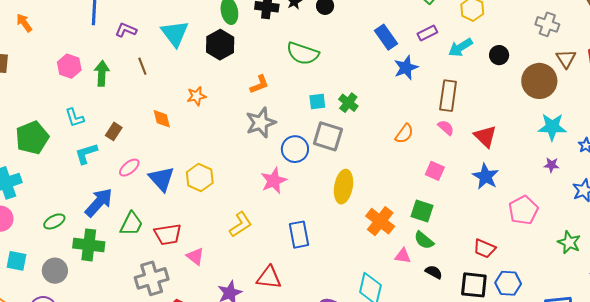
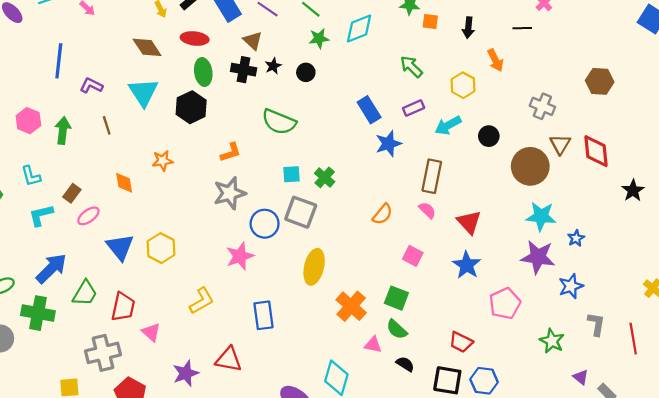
purple star: (551, 165) -> (538, 257), size x2.0
pink ellipse: (129, 168) -> (88, 216), moved
red trapezoid: (168, 234) -> (123, 307), turned -72

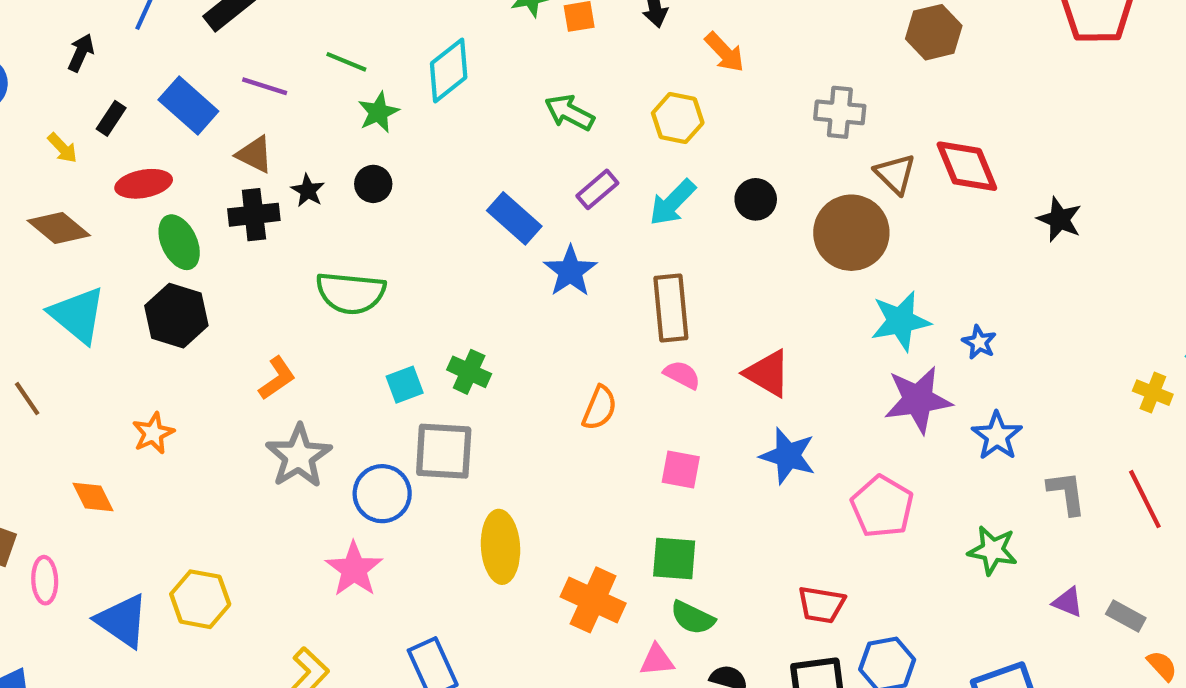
pink ellipse: (88, 216) -> (45, 580), turned -40

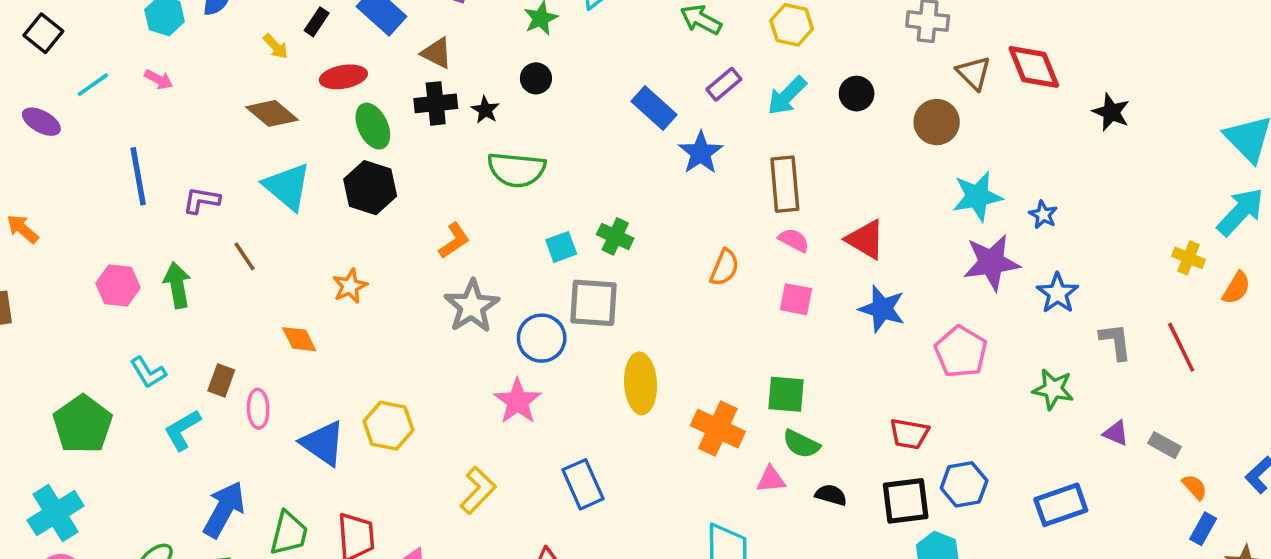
black star: (308, 191) -> (485, 110), moved
brown circle: (851, 233) -> (937, 122), size x0.7
pink square: (681, 469) -> (796, 299), moved

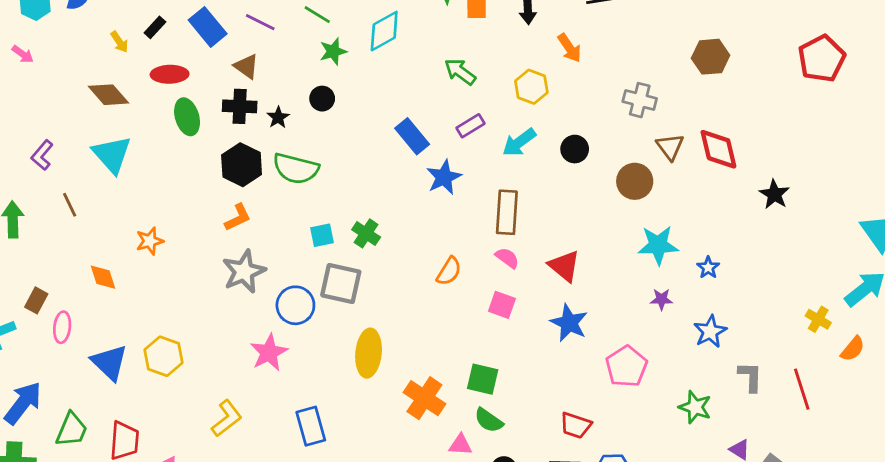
black hexagon: (370, 188) -> (242, 165), moved
purple L-shape: (201, 200) -> (42, 155), turned -68
purple star: (991, 262) -> (661, 299), size x0.5

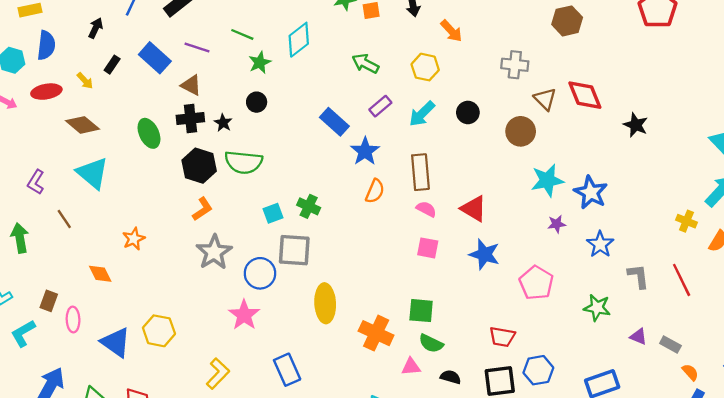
red ellipse: (170, 74) -> (46, 92), moved
blue star: (708, 267) -> (591, 192), size x1.8
orange semicircle: (449, 271) -> (375, 191), moved

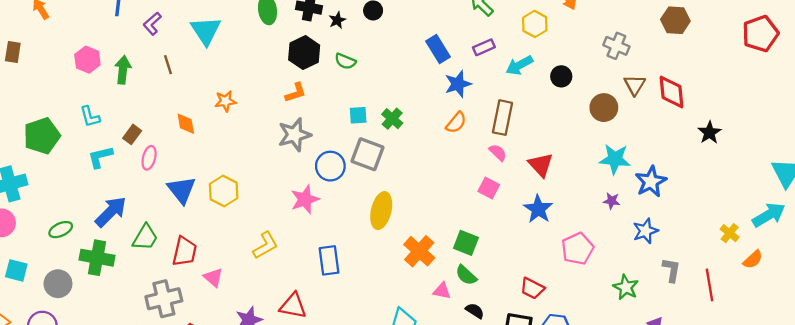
green semicircle: (244, 162) -> (345, 61), size x0.6

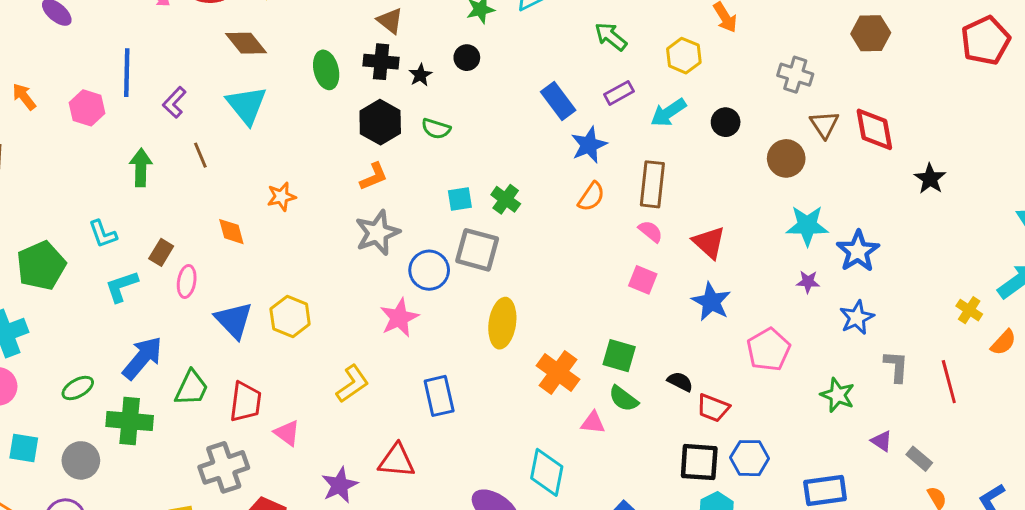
pink hexagon: (87, 60) -> (87, 108), moved
black semicircle: (475, 311) -> (680, 382), moved

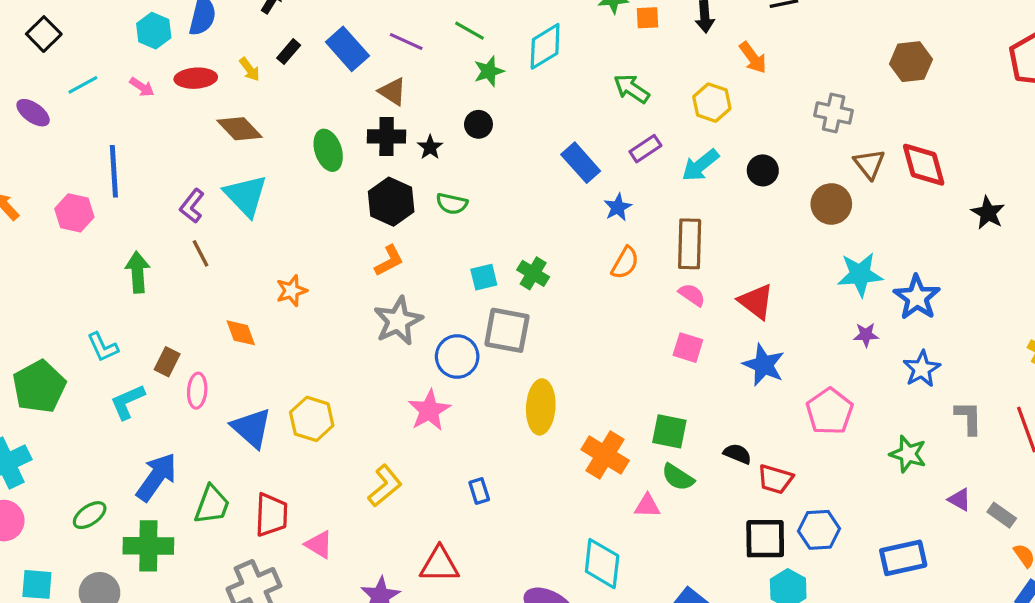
purple L-shape: (174, 102) -> (192, 206), moved
blue star: (589, 145) -> (618, 207), size x0.7
blue rectangle: (439, 396) -> (479, 491), size x0.6

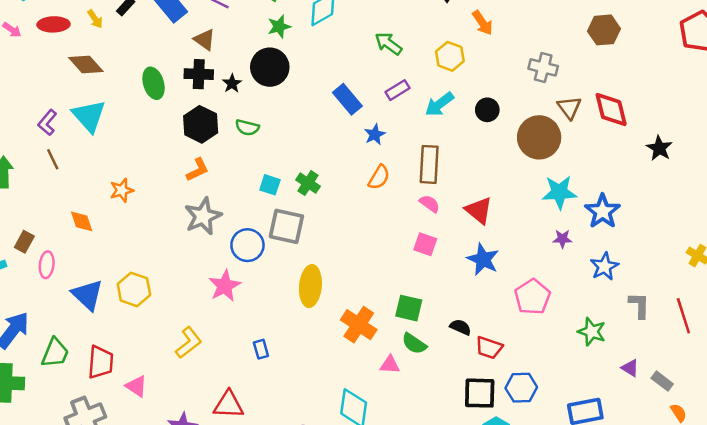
black circle: (478, 124) -> (270, 67), size x1.8
brown circle: (831, 204) -> (539, 137), size x1.4
cyan square: (484, 277) -> (270, 185), turned 30

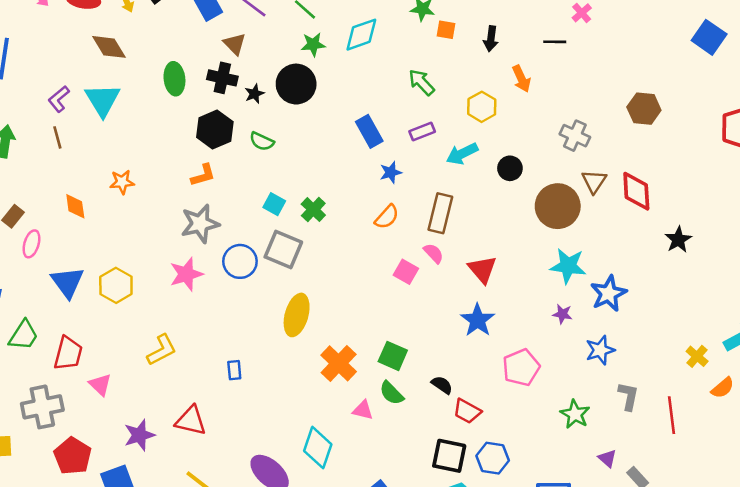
pink square: (425, 244) -> (406, 272), moved
pink star: (225, 286) -> (186, 274), moved

